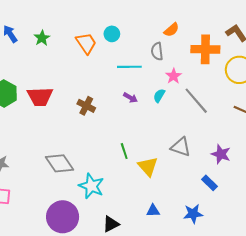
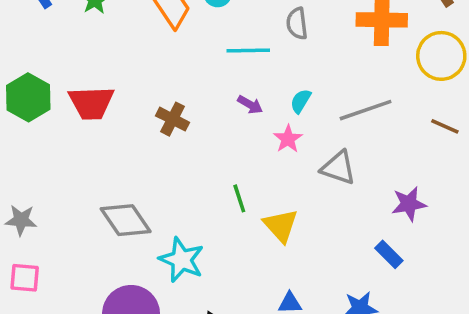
pink star: (174, 76) -> (288, 139), moved
gray line: (196, 101) -> (366, 110), turned -68
gray triangle: (181, 147) -> (338, 168), moved
purple star: (221, 154) -> (409, 204), turned -30

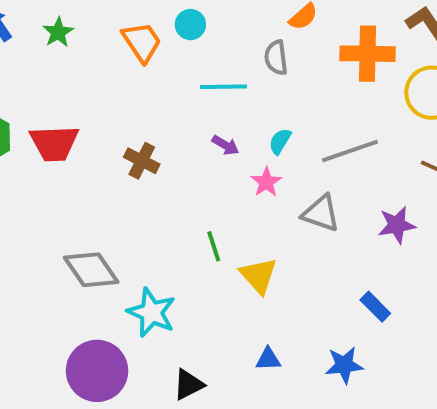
purple star: (409, 204) -> (397, 225), moved

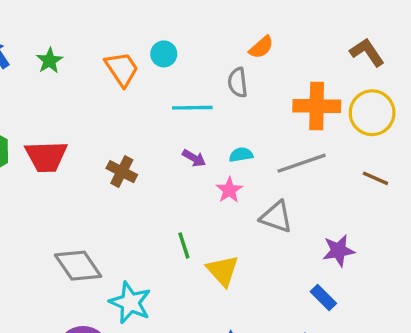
orange cross: (367, 54) -> (317, 106), moved
cyan semicircle: (280, 141) -> (241, 155), turned 50
purple star: (397, 225) -> (338, 251), moved

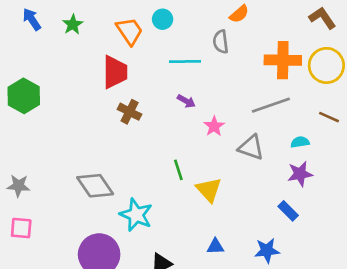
cyan semicircle: (241, 155) -> (300, 142), moved
red trapezoid: (46, 156) -> (115, 72), moved, turned -88

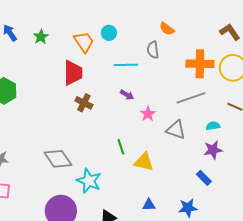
orange semicircle: (239, 14) -> (167, 29), turned 77
yellow triangle: (209, 190) -> (144, 162), turned -35

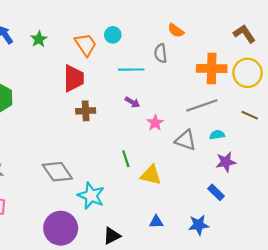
brown cross: (84, 103) -> (86, 111), turned -30
cyan semicircle: (213, 126) -> (217, 135), moved

